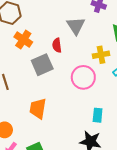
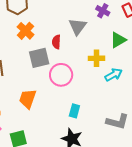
pink circle: (83, 77) -> (61, 75), moved
cyan rectangle: (98, 115) -> (74, 111), moved

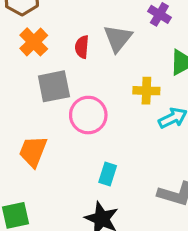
red semicircle: (56, 42) -> (82, 47), moved

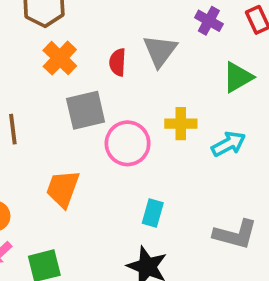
yellow cross: (146, 91) -> (181, 124), moved

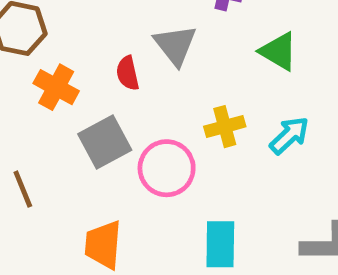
green triangle: (238, 77) -> (279, 51), turned -44
cyan rectangle: (153, 213) -> (220, 244), size x1.4

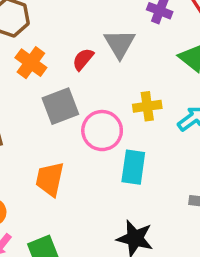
red semicircle: (128, 73) -> (83, 59), turned 45
cyan rectangle: (220, 244) -> (133, 167), moved

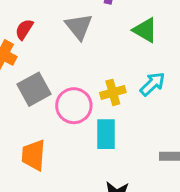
red semicircle: (83, 59) -> (24, 29), moved
yellow cross: (147, 106) -> (113, 92), moved

